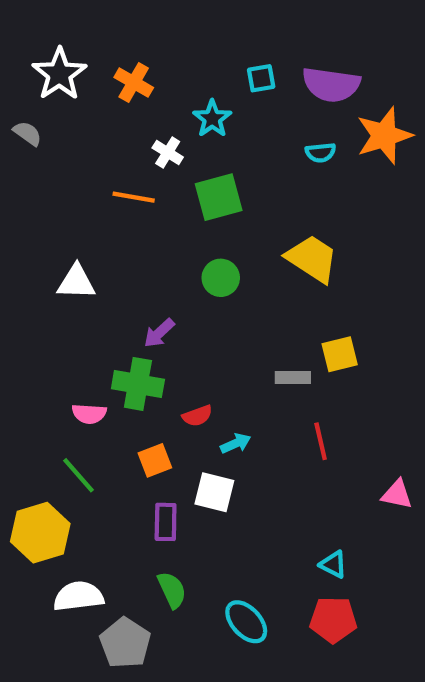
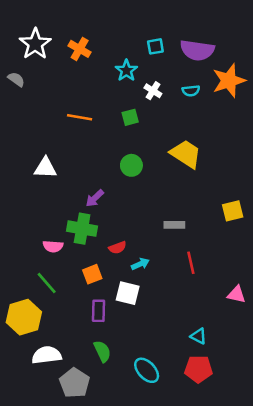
white cross: (168, 153) -> (153, 91), moved
green square: (219, 197) -> (130, 117), size x0.6
yellow square: (340, 354) -> (233, 211), moved

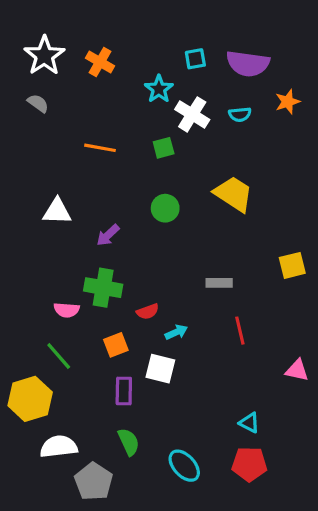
gray semicircle: (16, 79) -> (38, 103), moved
orange star: (229, 81) -> (288, 102), size x0.6
white cross: (153, 91) -> (192, 114), size x1.5
purple arrow: (95, 198) -> (108, 235), moved

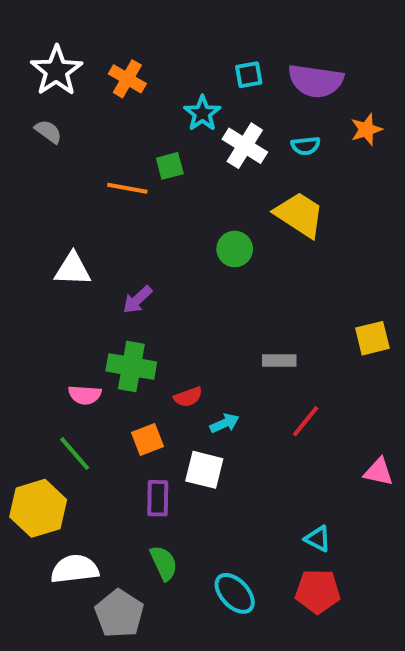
green square: (164, 148) -> (170, 166), moved
yellow trapezoid: (234, 194) -> (299, 215), moved
green circle: (165, 208) -> (235, 249), moved
red line: (240, 331) -> (306, 421), turned 52

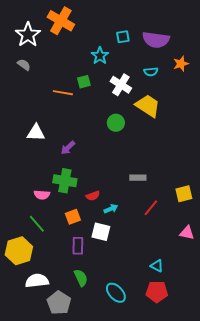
orange cross: (127, 79) -> (61, 21), moved, size x1.5
white cross: (245, 146) -> (121, 85), moved
yellow square: (372, 338) -> (184, 194), moved

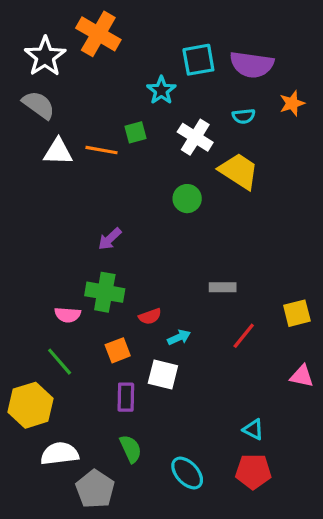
cyan square: (123, 37) -> (198, 60), size x1.5
gray semicircle: (24, 65) -> (39, 105), size x1.5
white triangle: (36, 133) -> (58, 152), moved

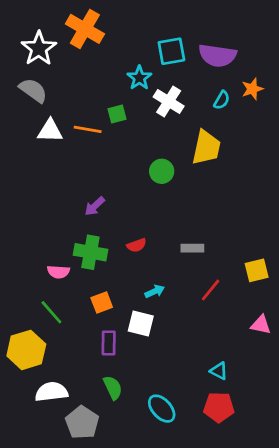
cyan semicircle: (244, 116) -> (222, 100), moved, turned -54
white cross: (195, 137) -> (169, 102), moved
yellow trapezoid: (239, 171) -> (206, 148), turned 69
red semicircle: (150, 316) -> (137, 245), moved

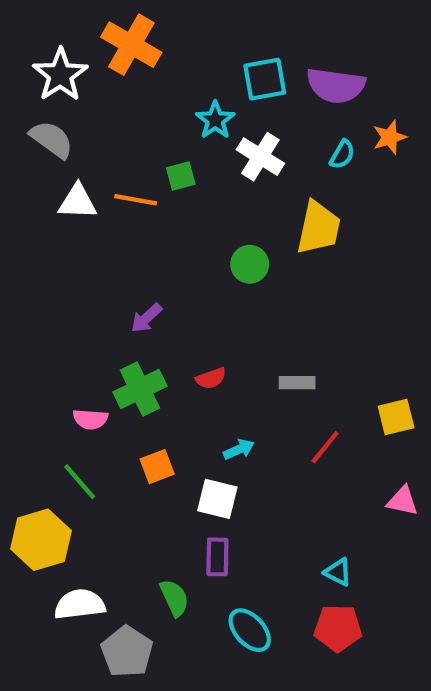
green cross: (90, 252) -> (140, 389), turned -36
purple rectangle: (109, 343) -> (217, 557), moved

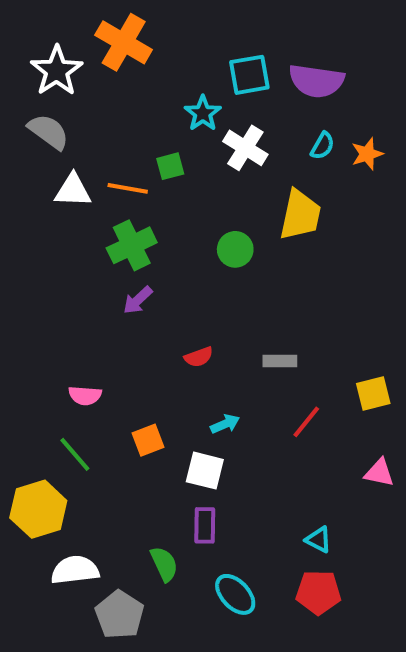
orange star: (390, 137) -> (367, 154), moved
green cross: (140, 389) -> (132, 245), moved

